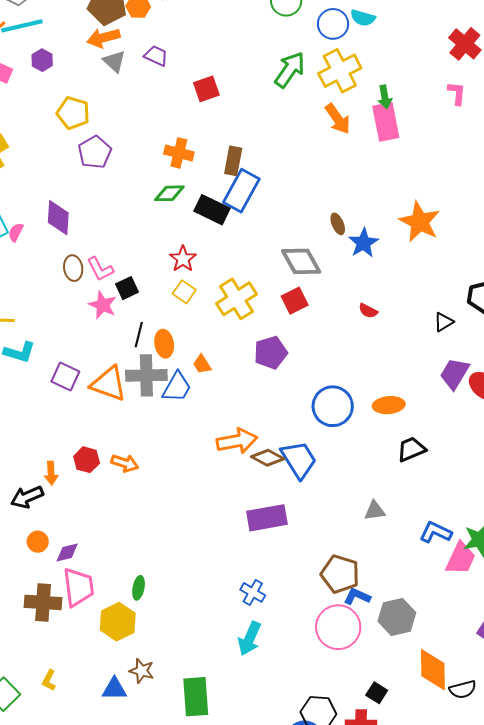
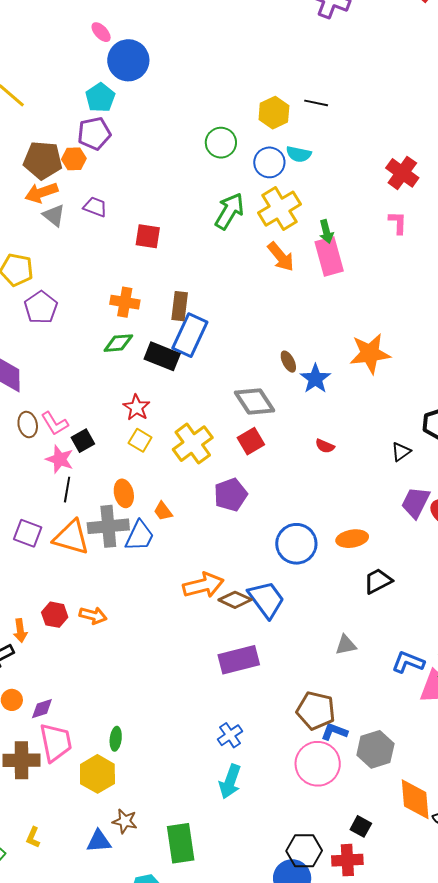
red square: (206, 89) -> (148, 236), turned 32
orange star: (420, 222) -> (370, 354), turned -30
black line: (139, 335) -> (67, 490), moved
blue cross: (253, 592) -> (230, 735), turned 30

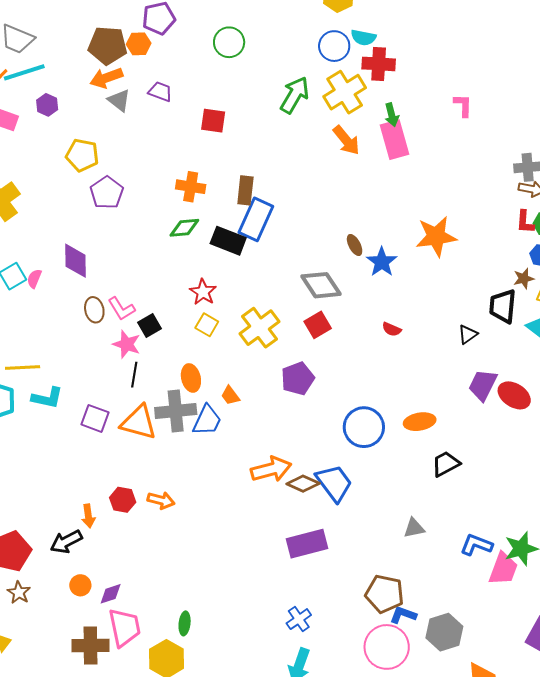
green circle: (221, 143) -> (229, 42), moved
red cross: (402, 173) -> (379, 64), moved, turned -32

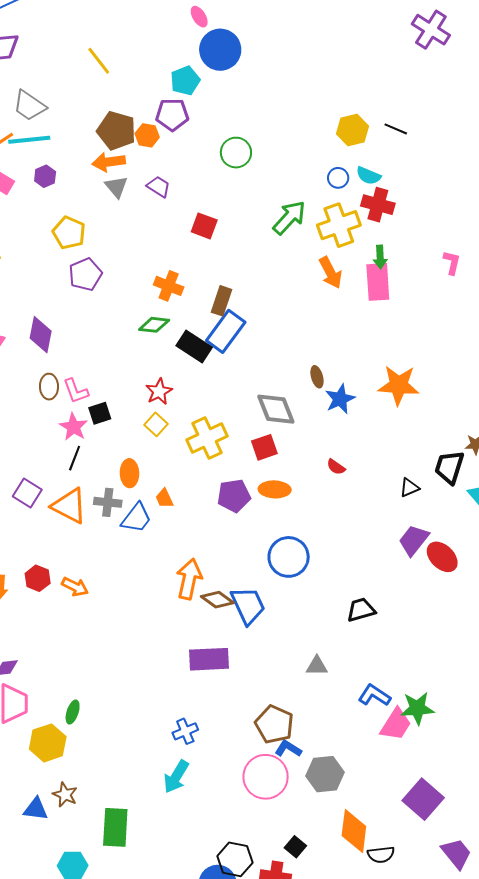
blue circle: (334, 46) -> (338, 178), size x0.7
gray cross: (176, 411) -> (108, 502), size x0.7
orange ellipse: (420, 422) -> (275, 489), moved
orange arrow: (271, 469) -> (189, 579), turned -75

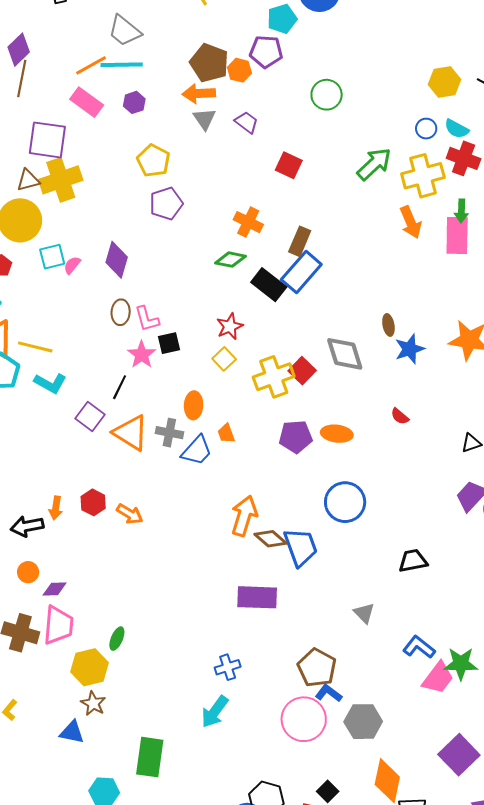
red square: (264, 447) -> (302, 371), moved, turned -32
black line: (75, 458) -> (120, 387), moved
gray triangle: (317, 666) -> (364, 613), turned 40
brown star: (65, 795) -> (93, 703), moved

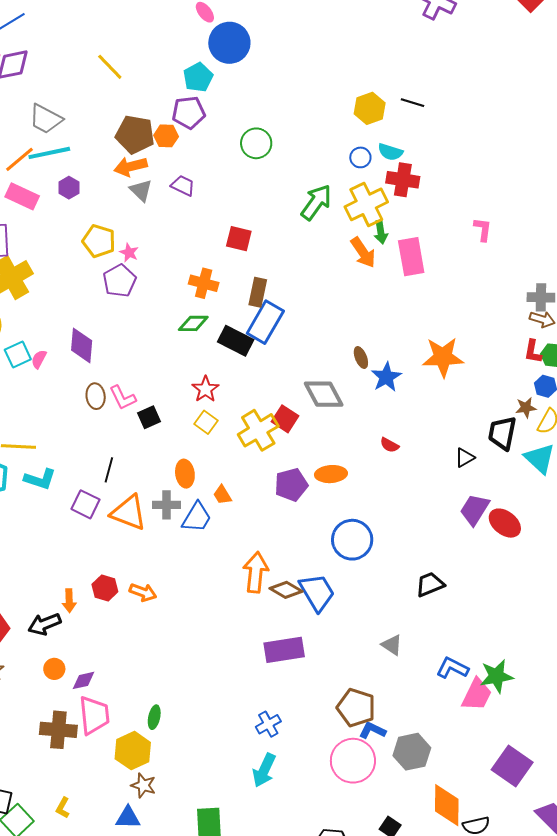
red square: (289, 165) -> (239, 239), moved
green arrow: (461, 211) -> (381, 232), moved
pink star: (142, 355) -> (129, 253), moved, size x0.7

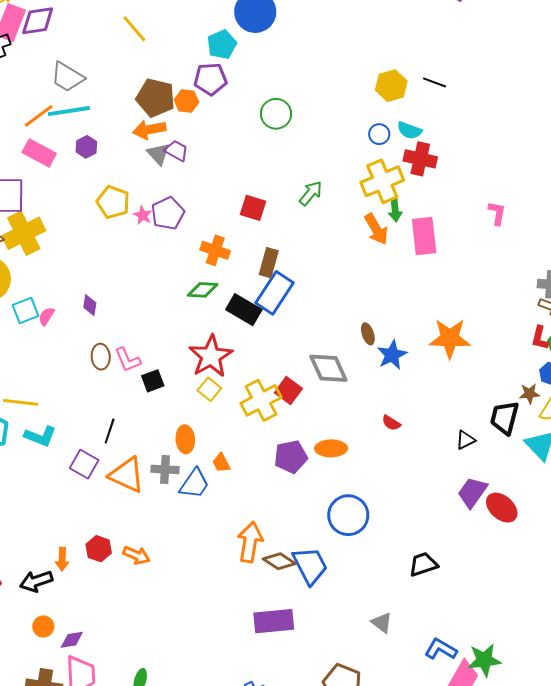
purple trapezoid: (183, 186) -> (176, 151), moved
green arrow: (316, 202) -> (311, 193), moved, size x0.7
purple pentagon: (120, 281) -> (168, 213), moved
purple diamond: (82, 345) -> (90, 305), size x0.6
red star: (205, 389) -> (211, 356), size x1.6

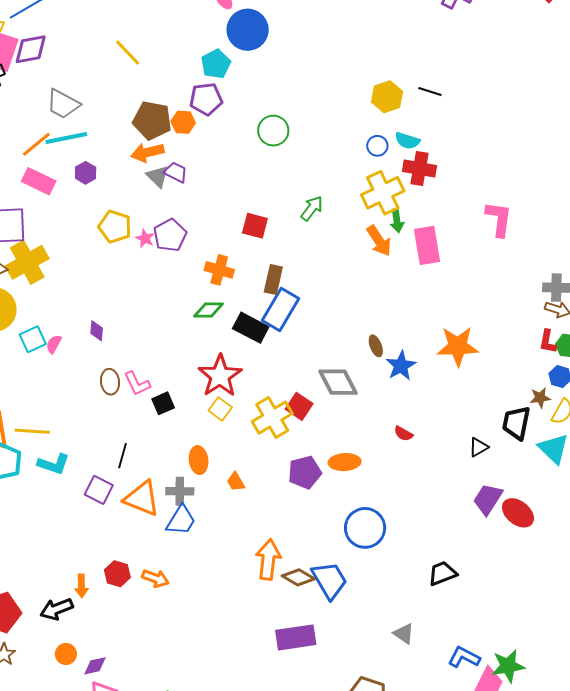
pink L-shape: (497, 213) -> (499, 219), size x1.5
blue trapezoid: (194, 484) -> (181, 520), moved

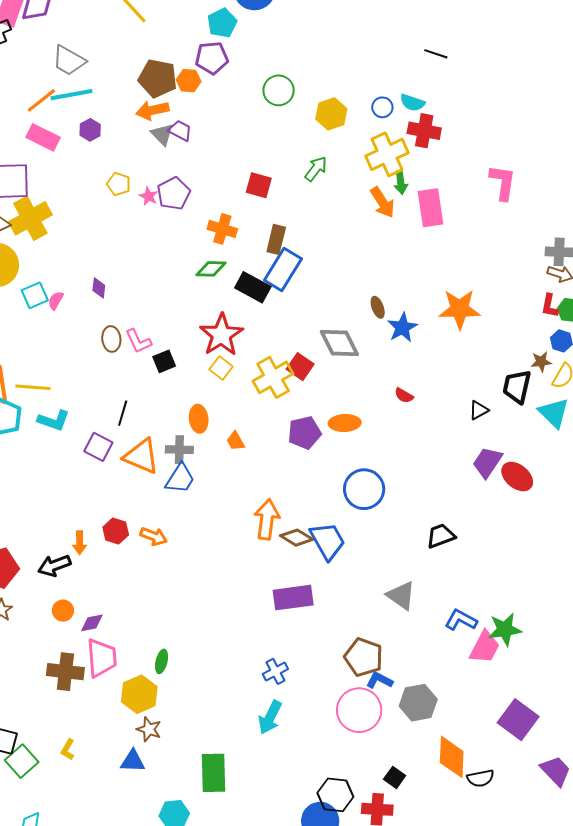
yellow hexagon: (387, 97) -> (331, 114), moved
yellow pentagon: (115, 227) -> (119, 184), size x0.7
gray triangle: (404, 634) -> (401, 596), size x1.4

